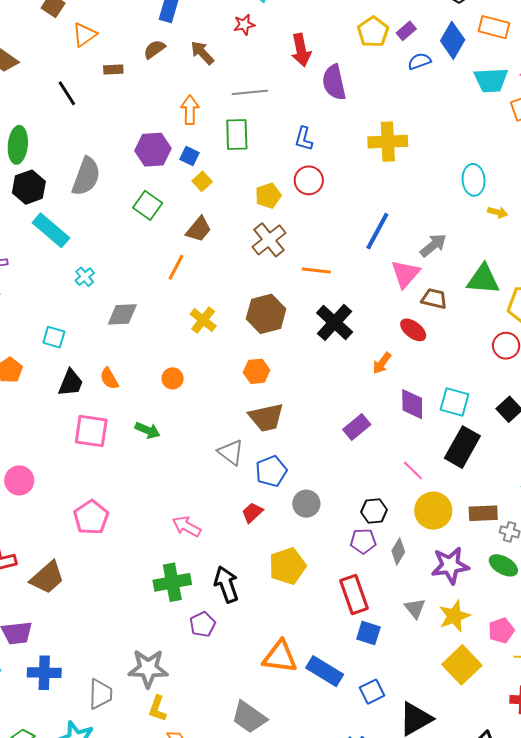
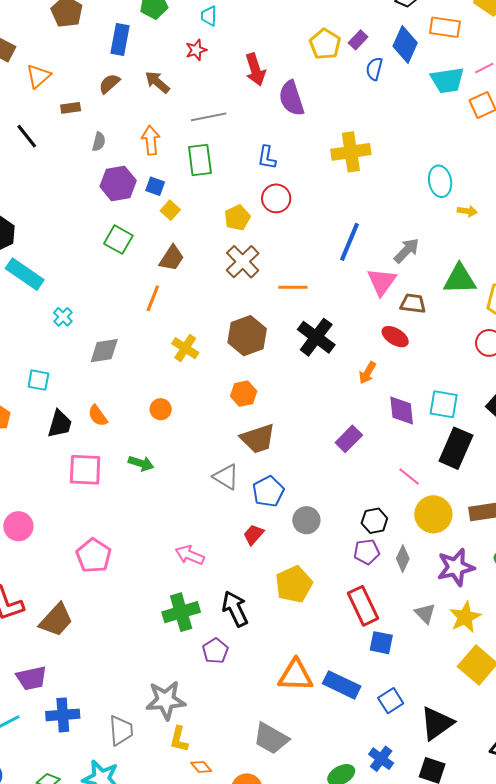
blue semicircle: (419, 61) -> (374, 69), turned -50
gray semicircle: (86, 176) -> (99, 142), moved, size x0.5

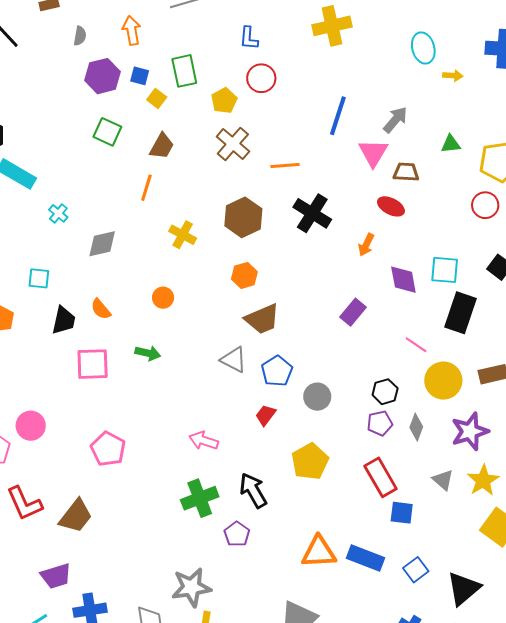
green rectangle: (200, 160) -> (184, 71), moved
green triangle: (460, 279) -> (451, 144), size x0.6

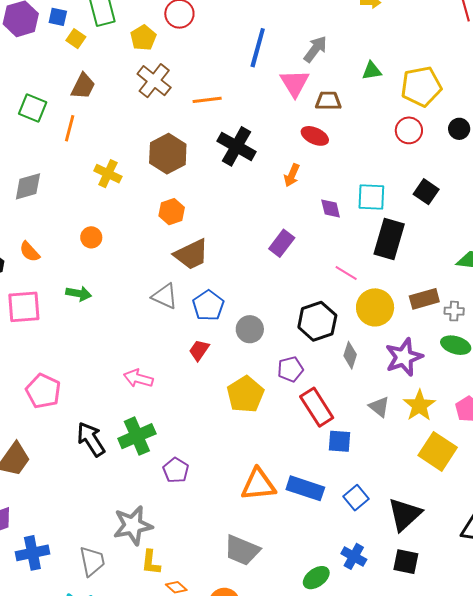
green square: (107, 132) -> (33, 108), moved
purple diamond: (403, 280) -> (331, 208), size x0.7
black hexagon: (385, 392) -> (317, 321), size x1.5
purple pentagon: (380, 423) -> (290, 369), moved
black arrow: (253, 491) -> (91, 439), moved

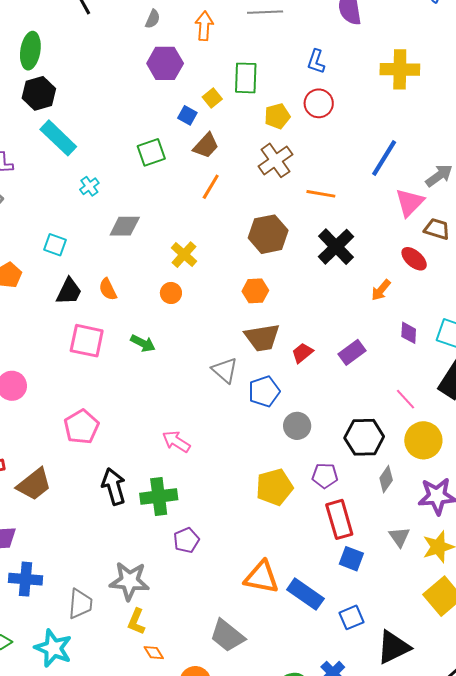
blue square: (58, 17) -> (187, 115), moved
green square: (33, 108) -> (151, 152), turned 32
orange line: (70, 128) -> (211, 187), moved
yellow cross: (108, 174) -> (184, 255), moved
red trapezoid: (199, 350) -> (302, 353), moved

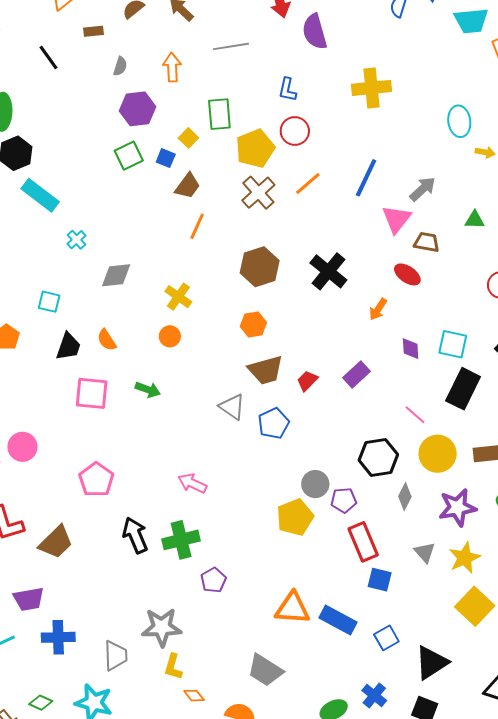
yellow pentagon: (277, 116) -> (255, 148), size x1.5
green square: (151, 152) -> (129, 156), moved
orange line: (321, 194) -> (308, 184), moved, turned -44
gray circle: (297, 426) -> (315, 484), moved

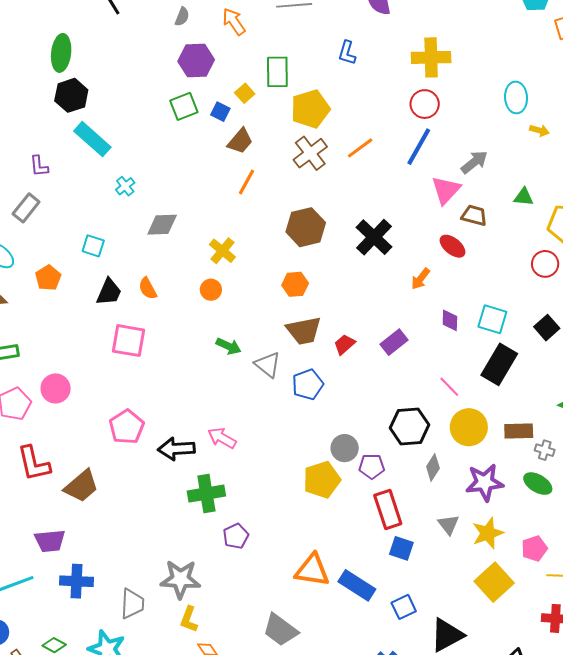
orange arrow: (172, 67) -> (234, 22), turned -36
red circle: (295, 131) -> (425, 104), moved
green arrow: (148, 390) -> (229, 346), moved
black arrow: (135, 535) -> (176, 449), moved, turned -75

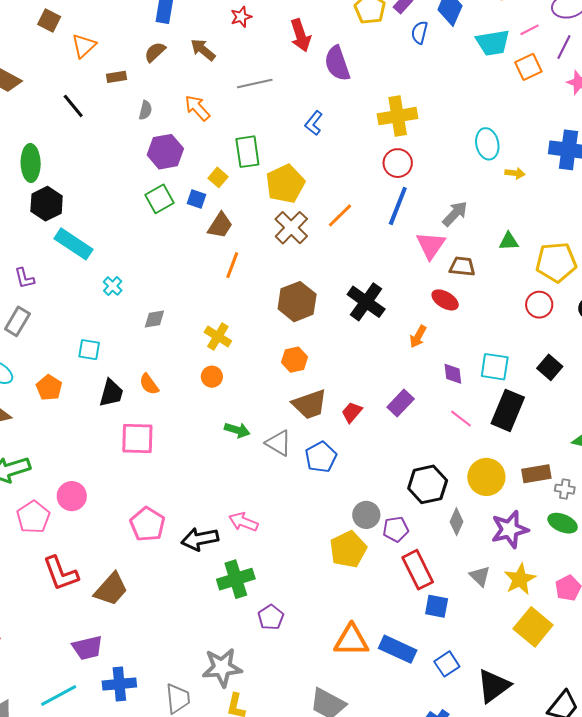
blue L-shape: (347, 53) -> (314, 123), turned 30
gray diamond: (162, 225) -> (154, 319), size x0.7
pink line: (449, 387) -> (461, 419), moved

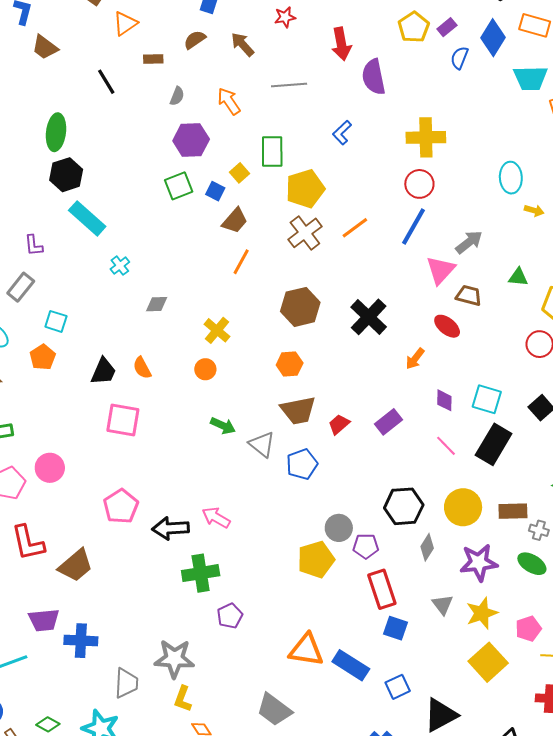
cyan square: (89, 350) -> (56, 321), moved
blue cross: (119, 684) -> (81, 641), moved

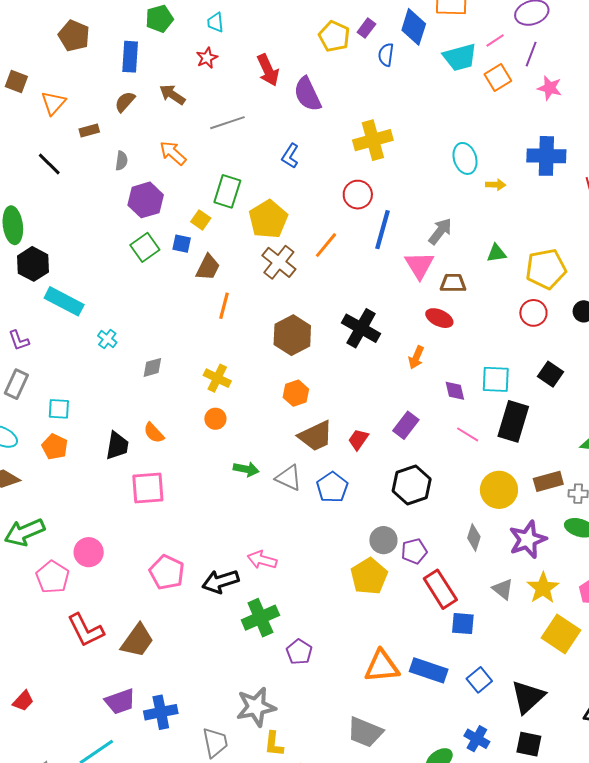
green rectangle: (272, 152) -> (227, 191), turned 32
red circle: (419, 184) -> (358, 195), moved
black hexagon: (404, 506) -> (412, 485), moved

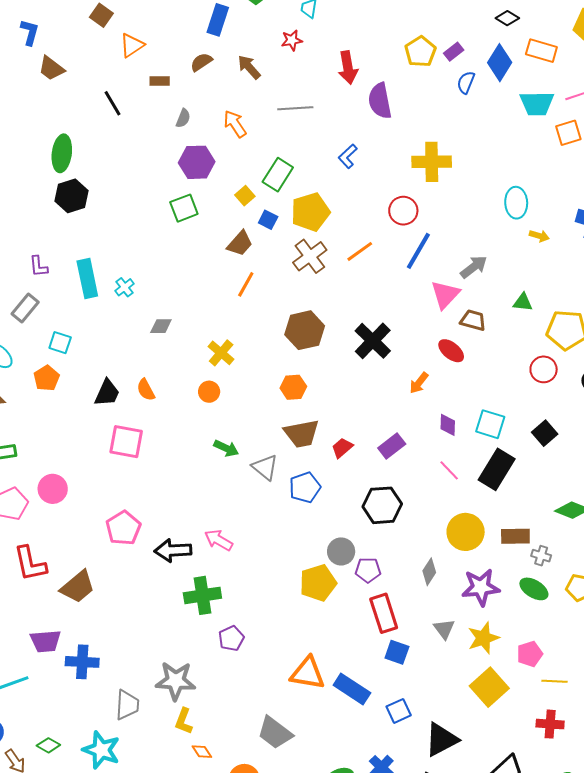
blue square: (182, 244) -> (268, 220), moved
cyan rectangle: (64, 301) -> (87, 279), moved, turned 36

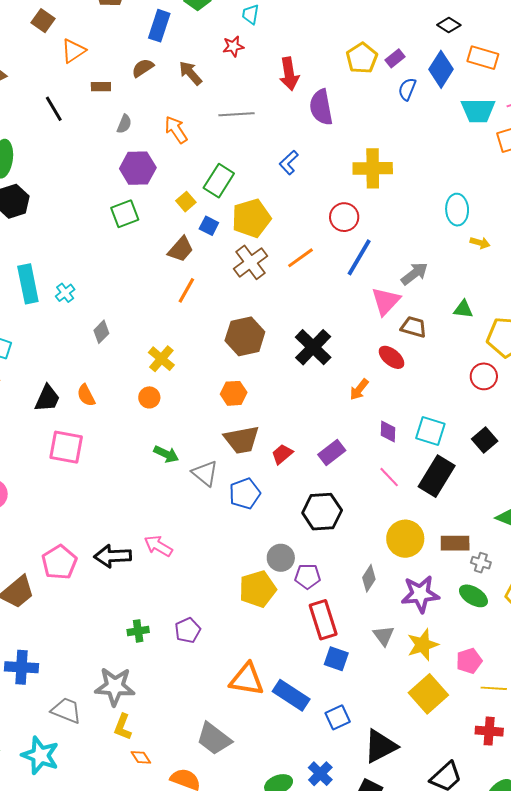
gray diamond: (161, 326) -> (101, 332), turned -45
pink pentagon: (123, 528) -> (59, 562), moved
green cross: (202, 595) -> (138, 631), moved, size x0.6
purple pentagon: (231, 638) -> (188, 630), moved
gray trapezoid: (127, 705) -> (66, 710), turned -72

